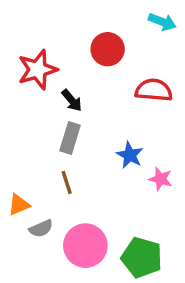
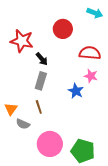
red star: (38, 70) -> (22, 41), turned 30
pink star: (161, 179) -> (91, 76), moved
orange triangle: (19, 205) -> (11, 109), moved, turned -32
gray semicircle: (41, 229) -> (23, 124), moved, turned 48

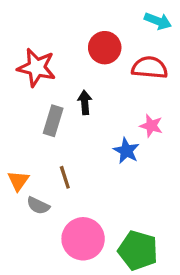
red semicircle: (90, 53) -> (150, 68), moved
black arrow: (42, 59) -> (85, 103), moved, turned -144
gray rectangle: (41, 81) -> (53, 121), moved

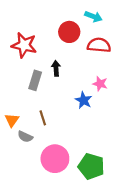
cyan arrow: (158, 21) -> (93, 17), moved

